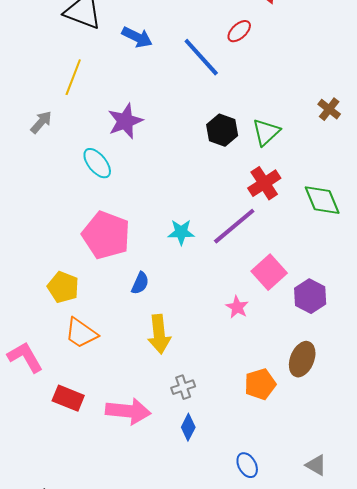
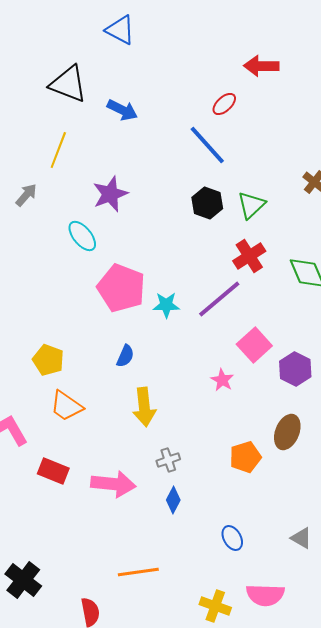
blue line: (201, 57) -> (207, 145), moved
pink pentagon: (106, 235) -> (121, 288), moved

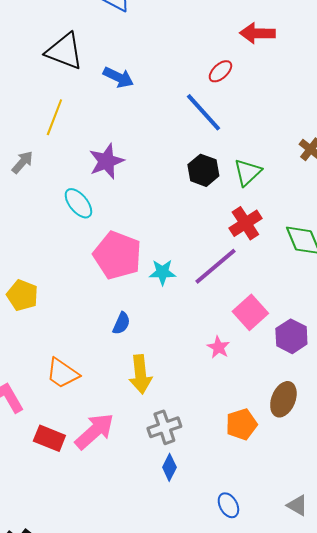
yellow pentagon: (48, 360) -> (22, 295), moved
gray cross: (168, 460) -> (164, 427), size x1.4
pink arrow: (113, 484) -> (94, 431), moved, turned -48

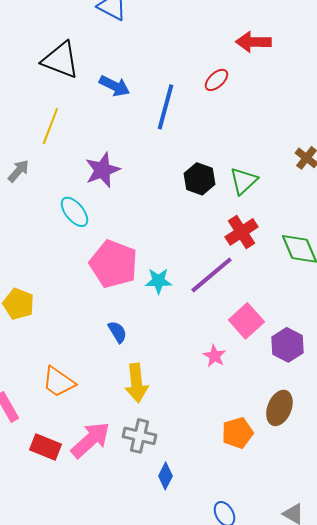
blue line: (203, 112) -> (165, 107), moved, turned 57
blue semicircle: (121, 323) -> (117, 332), turned -55
gray cross: (164, 427) -> (139, 436), moved, turned 32

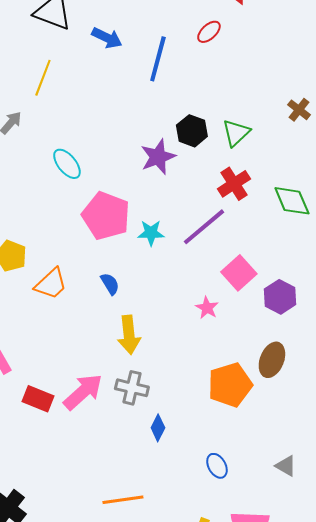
purple star: (102, 170) -> (158, 157), moved
orange trapezoid: (58, 382) -> (51, 284), moved, turned -78
orange pentagon: (237, 433) -> (230, 385), size x1.4

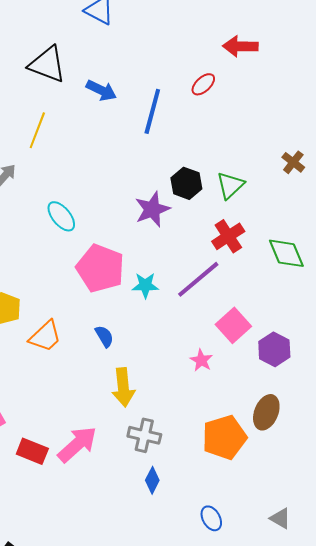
gray cross: (132, 388) -> (144, 435), moved

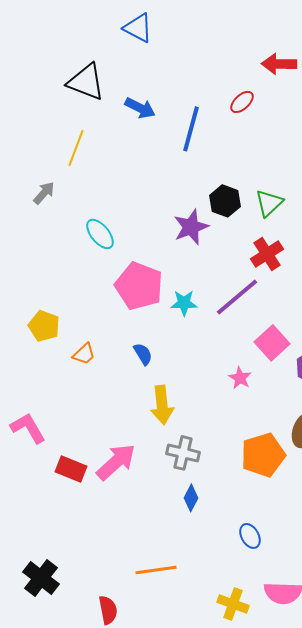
orange trapezoid: (45, 336) -> (84, 354), size x0.7

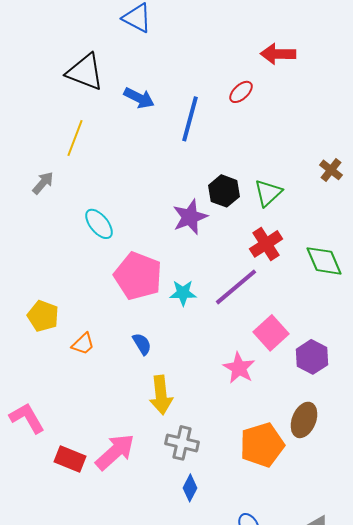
pink star: (240, 378) -> (239, 368), size x1.4

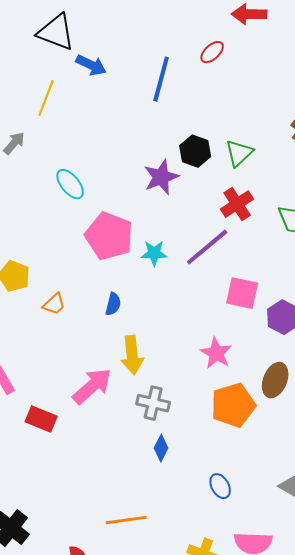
blue arrow: (139, 98) -> (91, 65), moved
pink square: (271, 333) -> (242, 293), turned -36
blue semicircle: (142, 344) -> (113, 304), turned 45
pink star: (239, 368) -> (216, 353), moved
pink arrow: (115, 452) -> (92, 386), moved

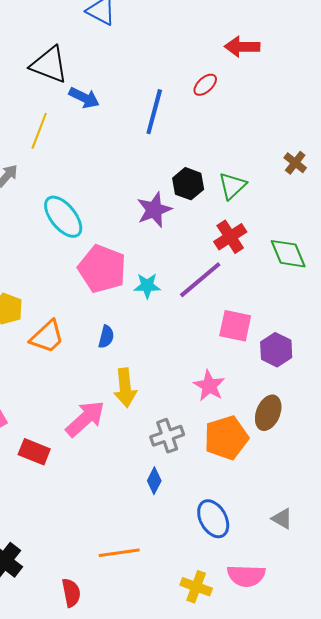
cyan ellipse: (70, 184) -> (63, 217), size x1.4
orange trapezoid: (54, 304) -> (47, 337), size x1.5
gray cross: (153, 403) -> (167, 436), moved, turned -32
blue ellipse: (220, 486) -> (213, 519), size x1.5

